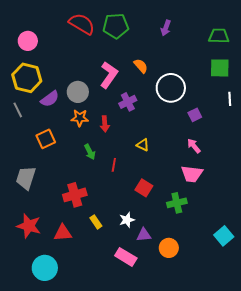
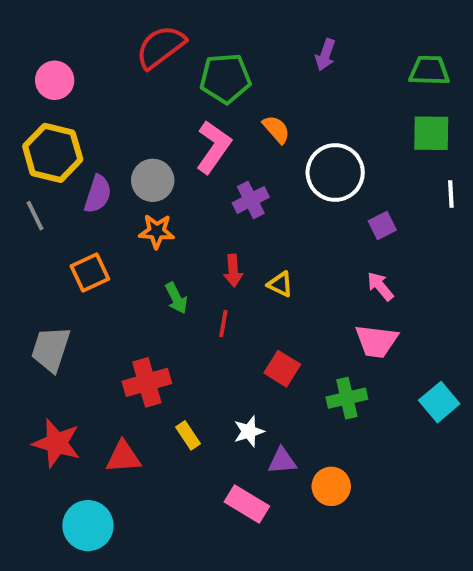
red semicircle: (82, 24) -> (161, 47), turned -68
green pentagon: (116, 26) -> (225, 78), moved
purple semicircle: (50, 99) -> (98, 194), turned -36
red arrow: (105, 124) -> (233, 271), moved
cyan square: (224, 236) -> (439, 402), moved

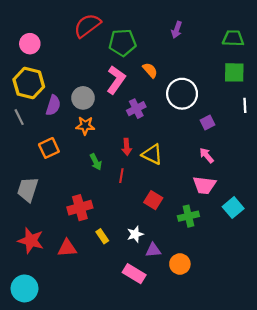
yellow triangle: (280, 284) -> (152, 154), size x1.5
cyan square: (439, 402) -> (233, 208), moved
cyan circle: (88, 526) -> (24, 288), moved

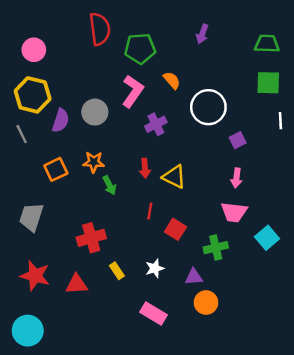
red semicircle: (87, 26) -> (100, 29), turned 120
orange star: (85, 126) -> (94, 162), moved
pink arrow: (207, 155) -> (236, 178), turned -133
red line: (121, 176) -> (150, 211), moved
purple triangle: (153, 250) -> (194, 277), moved

